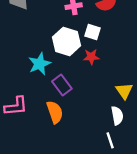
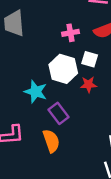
cyan star: (39, 64) -> (36, 92), turned -30

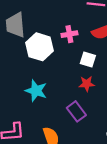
white hexagon: (63, 69) -> (39, 47), moved
purple rectangle: (58, 113) -> (76, 111), moved

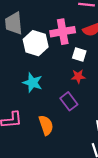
pink cross: (69, 34) -> (63, 32), size x1.6

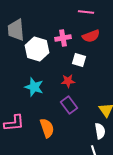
pink cross: (63, 32) -> (63, 38), size x0.7
red star: (78, 76) -> (68, 81), moved

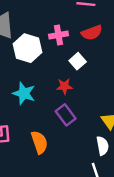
white square: (79, 60) -> (78, 61), turned 32

